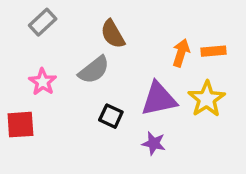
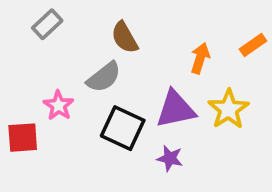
orange rectangle: (213, 51) -> (253, 45), moved, turned -30
pink star: (43, 82) -> (59, 105), moved
black square: (111, 116) -> (123, 128), size x1.6

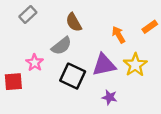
orange arrow: (200, 58) -> (118, 35), turned -48
purple star: (170, 158) -> (110, 97), moved

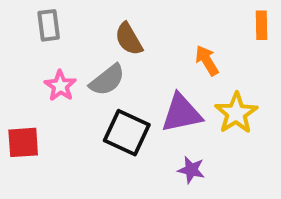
gray rectangle: (28, 14) -> (49, 25), turned -54
orange rectangle: (150, 27) -> (262, 25), moved, turned -56
pink star: (35, 63) -> (60, 86), moved

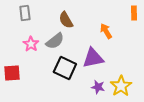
yellow star: (236, 113) -> (121, 86), moved

